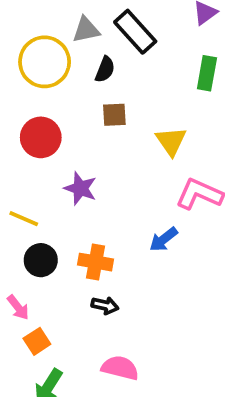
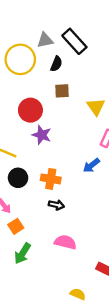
red circle: (41, 137) -> (30, 110), moved

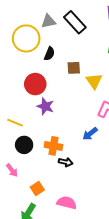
black semicircle: (56, 64) -> (49, 54), moved
brown square: (62, 91) -> (74, 68), moved
black arrow: (56, 205) -> (66, 162), moved
orange square: (16, 226) -> (37, 188), moved

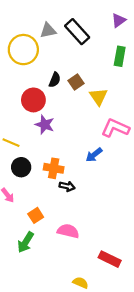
black semicircle: (49, 54) -> (55, 80), moved
brown square: (74, 68) -> (76, 82), turned -32

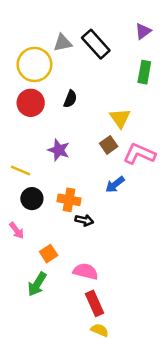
brown square: (76, 82) -> (109, 145), moved
red circle: (33, 100) -> (31, 103), moved
red rectangle: (110, 259) -> (95, 303), moved, turned 40

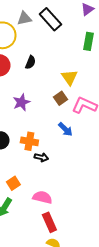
purple star: (59, 150) -> (21, 102), turned 30
blue arrow: (115, 185) -> (65, 129), turned -98

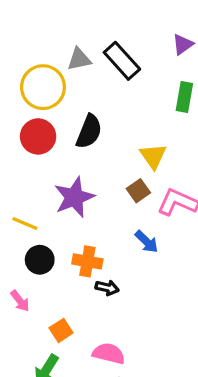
black semicircle: (30, 62) -> (89, 132), size x1.5
purple star: (21, 102) -> (74, 197), size x1.4

